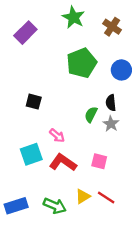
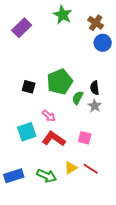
green pentagon: (82, 63) -> (60, 82), moved
blue circle: (121, 70) -> (103, 43), moved

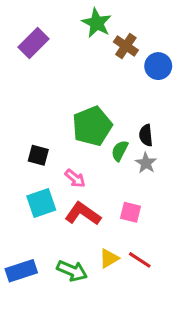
brown cross: (96, 23) -> (126, 46), moved
black square: (29, 87) -> (38, 155), moved

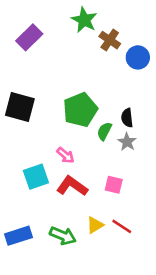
black square: (38, 155) -> (20, 107), moved, size x1.6

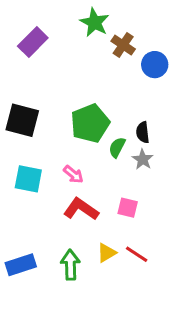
cyan square: (36, 177) -> (28, 179), moved, turned 30
green arrow: (63, 236) -> (70, 265), turned -115

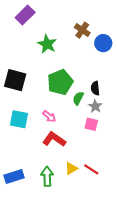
green star: (94, 22) -> (47, 44), moved
purple rectangle: (33, 42) -> (25, 15), moved
pink square: (128, 208) -> (91, 124), moved

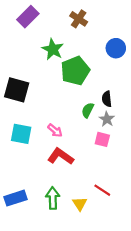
brown cross: (82, 30) -> (79, 19), moved
green pentagon: (60, 82) -> (75, 71), moved
yellow triangle: (71, 168) -> (80, 204), moved, turned -32

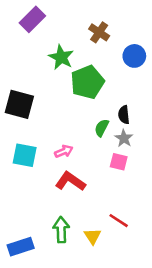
brown cross: (79, 19) -> (99, 32), moved
pink arrow: (55, 130) -> (64, 151), turned -63
blue rectangle: (16, 198) -> (21, 247), moved

